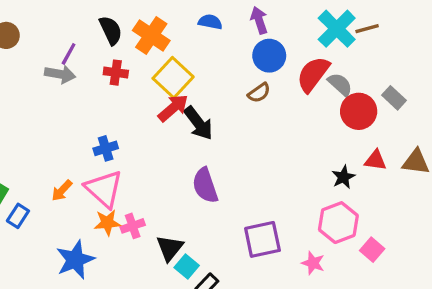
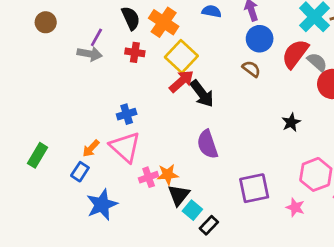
brown semicircle: (259, 93) -> (251, 69), turned -108
black star: (343, 177) -> (291, 122), moved
blue rectangle: (18, 216) -> (80, 172), moved
orange star: (107, 223) -> (168, 174), moved

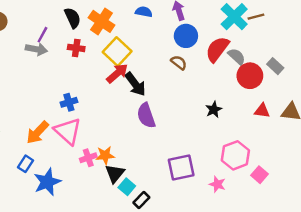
purple semicircle: (207, 144) -> (146, 116), moved
orange arrow: (91, 148) -> (38, 132), size x1.5
blue rectangle: (80, 172) -> (26, 164), moved

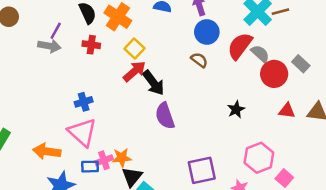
yellow square: (117, 52) -> (134, 49), size x0.7
orange arrow: (38, 132) -> (47, 151), moved, turned 55
blue rectangle: (26, 164) -> (90, 167), moved, turned 56

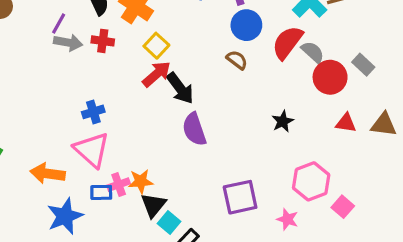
gray arrow: (49, 46) -> (68, 42), moved

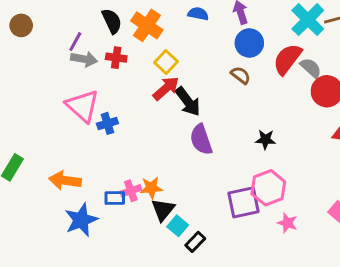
black star: (283, 121) -> (265, 140), moved, turned 30
pink triangle: (92, 150) -> (83, 106), moved
pink hexagon: (311, 181) -> (268, 188), moved

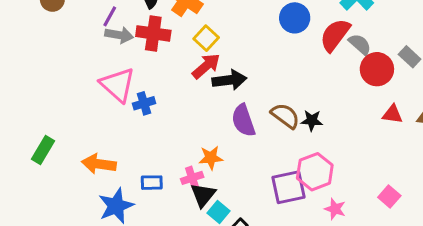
red cross: (116, 58) -> (153, 33), size x1.5
brown semicircle: (241, 75) -> (285, 116), moved, size x1.4
black arrow: (188, 101) -> (229, 80), turned -60
orange star: (151, 188) -> (211, 158), moved
pink cross: (131, 191) -> (192, 178), moved

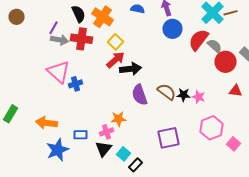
pink hexagon: (315, 172) -> (212, 128), moved
black triangle: (203, 195) -> (104, 149), moved
pink star: (335, 209) -> (198, 97), moved

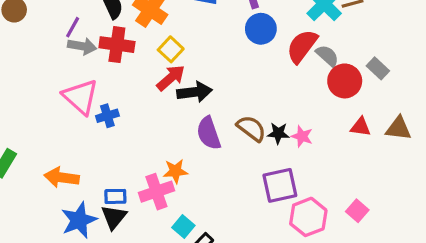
pink hexagon: (212, 128) -> (308, 217), moved
pink cross: (106, 132) -> (156, 192), size x1.5
purple square: (168, 138) -> (280, 185), moved
black triangle: (104, 149) -> (114, 217), moved

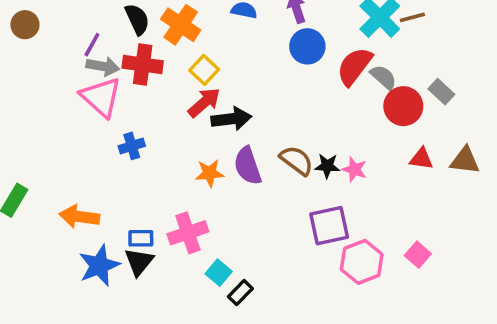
pink triangle: (81, 97) -> (101, 97), moved
orange star: (175, 171) -> (210, 173), moved

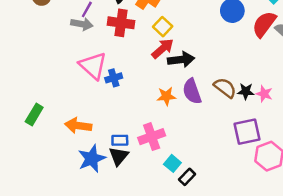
gray arrow: (103, 66) -> (82, 24), moved
pink triangle: (101, 97) -> (93, 66), moved

